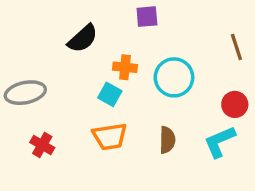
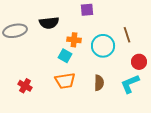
black semicircle: (83, 39) -> (49, 23), turned 36
brown line: (236, 47) -> (127, 35), moved
gray ellipse: (25, 93) -> (15, 31), moved

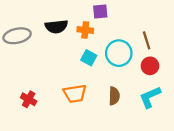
orange cross: (74, 40) -> (85, 30), moved
cyan square: (65, 56) -> (89, 58), moved
red circle: (139, 62) -> (150, 66), moved

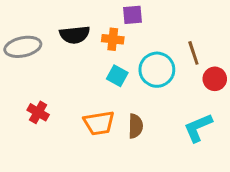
red circle: (150, 66) -> (215, 79), moved
brown semicircle: (114, 96) -> (136, 126), moved
red cross: (29, 99) -> (38, 112), moved

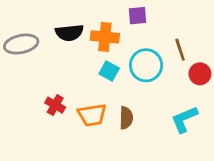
purple square: (133, 15) -> (138, 16), moved
orange cross: (113, 39) -> (105, 37), size x1.4
red cross: (38, 112) -> (55, 105), moved

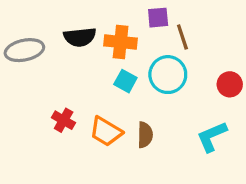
brown line: (180, 50) -> (182, 37), moved
orange trapezoid: (92, 115) -> (106, 132), turned 40

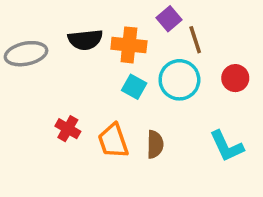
purple square: (158, 18) -> (169, 19), turned -35
red circle: (230, 84) -> (235, 78), moved
orange trapezoid: (106, 132) -> (113, 141), turned 40
cyan L-shape: (212, 136) -> (227, 146), turned -92

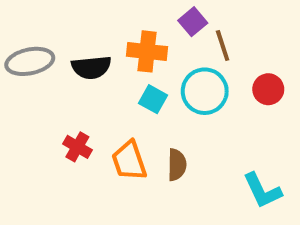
black semicircle: (85, 40) -> (91, 67), moved
cyan L-shape: (227, 146) -> (262, 191), moved

